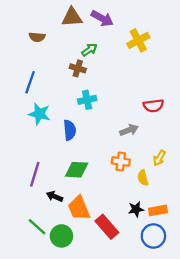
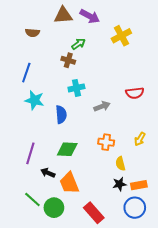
gray arrow: (129, 130) -> (102, 106), moved
yellow semicircle: (143, 178) -> (120, 164), moved
red rectangle: (107, 227) -> (94, 213), moved

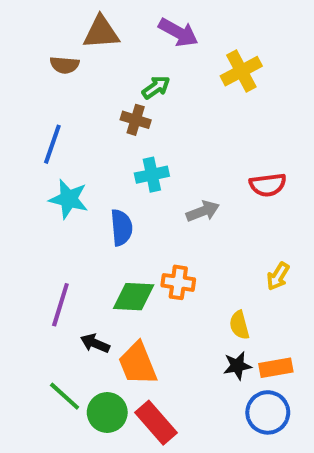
brown triangle: (63, 15) -> (101, 32), moved
orange cross: (106, 142) -> (178, 282), moved
red rectangle: (94, 213) -> (156, 423), moved

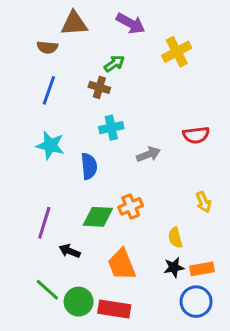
blue line: (52, 144) -> (49, 90), moved
yellow arrow: (278, 276) -> (203, 202), turned -54
orange cross: (178, 282) -> (131, 206), turned -30
orange trapezoid: (138, 364) -> (122, 264), moved
red rectangle: (156, 423) -> (114, 309), turned -40

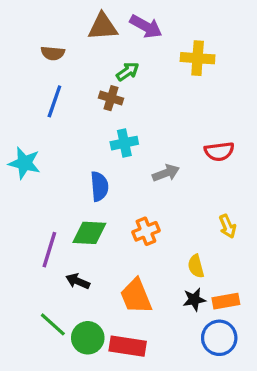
brown triangle: (74, 23) -> (103, 27), moved
yellow cross: (177, 52) -> (198, 58), turned 32
cyan star: (50, 145) -> (24, 163), moved
green diamond: (98, 217) -> (89, 233), moved

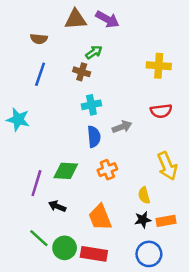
yellow cross: (198, 58) -> (159, 66), moved
blue semicircle: (99, 186) -> (94, 137), moved
yellow arrow: (228, 226) -> (167, 166), size x1.6
blue circle: (219, 338) -> (149, 254), moved

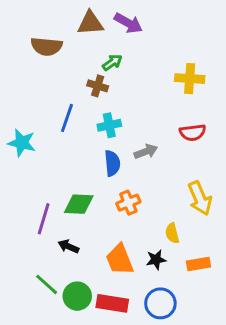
brown semicircle: (39, 39) -> (47, 46), size x1.5
blue line: (40, 74) -> (67, 118), moved
black star: (143, 220) -> (156, 260), moved
blue circle: (149, 254) -> (160, 303), moved

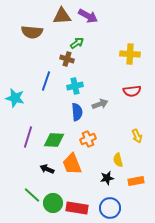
yellow arrow: (200, 198) -> (137, 136), size x0.6
purple line: (44, 219) -> (28, 137), moved
orange trapezoid: (120, 260) -> (72, 164), moved

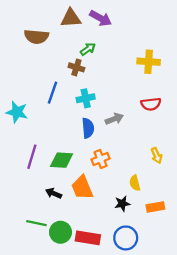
green line: (32, 195) -> (36, 223), turned -30

